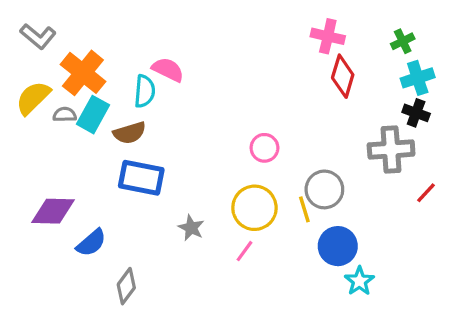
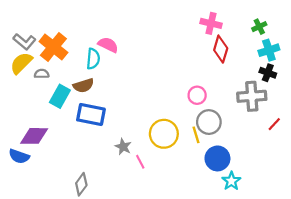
gray L-shape: (38, 36) -> (24, 42), moved
cyan rectangle: (93, 115) -> (60, 96), moved
pink circle: (264, 148) -> (197, 95), moved
blue semicircle: (91, 243) -> (19, 156), moved, turned 60
pink line: (245, 251) -> (140, 162), moved, turned -64

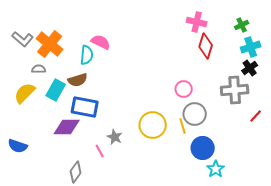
yellow semicircle: (21, 63) -> (25, 93), moved
black cross: (268, 73) -> (250, 68), turned 35
purple diamond: (34, 136) -> (67, 127), moved
pink line: (140, 162) -> (100, 151), moved

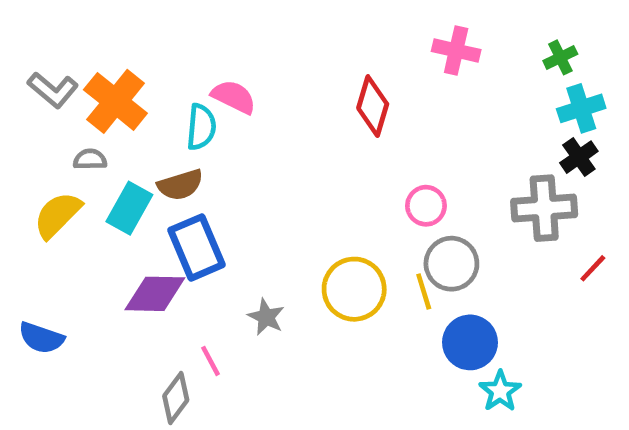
red diamond: (206, 46) -> (373, 106), moved
blue rectangle: (85, 107) -> (197, 247), turned 56
pink line: (100, 151) -> (210, 361), moved

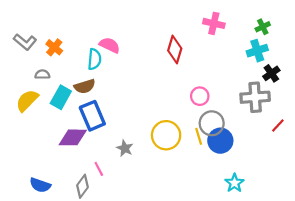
orange cross: (115, 101) -> (54, 47), size x0.6
cyan cross: (581, 108) -> (257, 51), moved
blue semicircle: (41, 338) -> (40, 185), moved
blue circle: (470, 342) -> (220, 141), moved

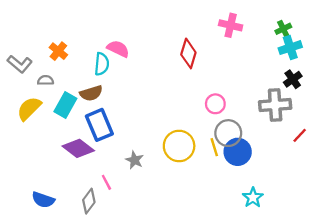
gray L-shape: (25, 42) -> (20, 64), moved
cyan cross: (257, 51) -> (290, 48), moved
purple diamond: (73, 137) -> (78, 148), turned 36

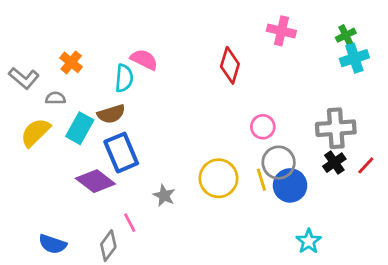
black cross: (293, 79) -> (334, 163), moved

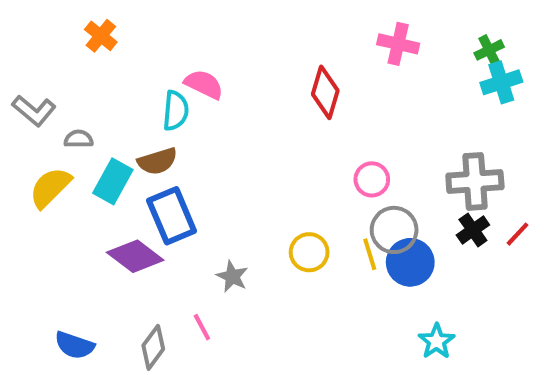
orange cross: (71, 62) -> (101, 36), moved
yellow circle: (218, 178) -> (309, 252), size x0.7
pink line: (130, 223) -> (202, 327), moved

